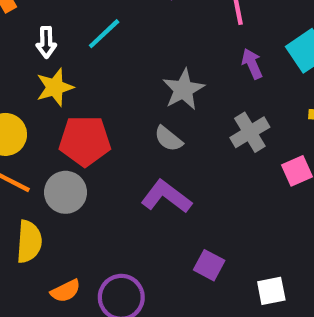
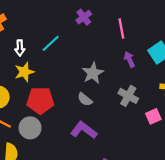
gray cross: (250, 132) -> (128, 96), turned -30

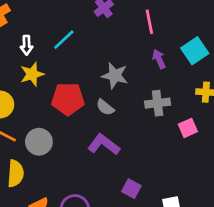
gray star: (93, 73) -> (115, 76), turned -30
gray cross: (128, 96) -> (158, 103), turned -36
red pentagon: (40, 100) -> (68, 99), moved

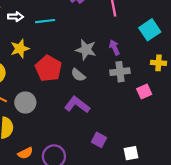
cyan line: (64, 40) -> (45, 21), turned 36
white arrow: (27, 45) -> (15, 17), moved, turned -88
purple arrow: (159, 59) -> (114, 47), moved
red pentagon: (68, 99) -> (48, 68), turned 30

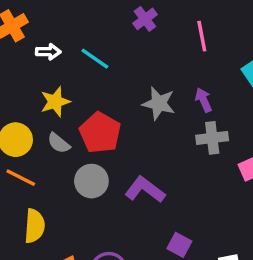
cyan line: (45, 21) -> (95, 59), turned 42
gray semicircle: (78, 75) -> (59, 143), moved
gray circle: (25, 102) -> (91, 181), moved

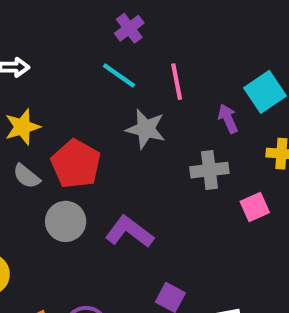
pink line: (202, 36) -> (177, 82), moved
cyan line: (95, 59) -> (119, 75), moved
purple arrow: (204, 100) -> (228, 119), moved

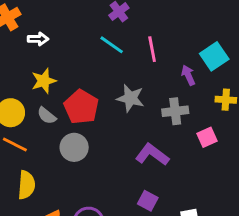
gray star: (146, 129) -> (130, 98), moved
purple L-shape: (129, 232) -> (152, 155), moved

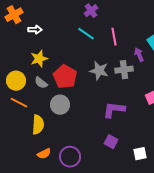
gray cross: (175, 111) -> (124, 70), moved
purple L-shape: (152, 155) -> (114, 110), turned -30
yellow semicircle: (26, 185) -> (38, 125), moved

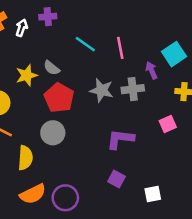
purple cross: (91, 11) -> (48, 17), moved, turned 32
white arrow: (35, 30) -> (22, 28), moved, turned -72
gray semicircle: (41, 83) -> (52, 68), moved
orange semicircle: (44, 154) -> (33, 194), size x1.5

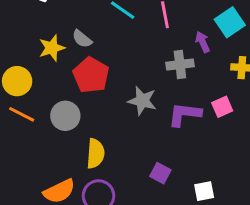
gray star: (102, 90) -> (142, 101), moved
gray circle: (53, 133) -> (65, 116), moved
purple L-shape: (120, 139) -> (185, 114), moved
yellow semicircle: (25, 158) -> (96, 154), moved

